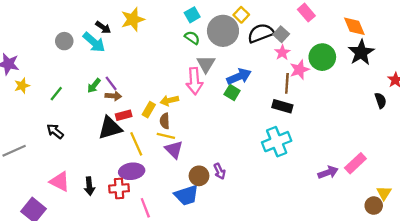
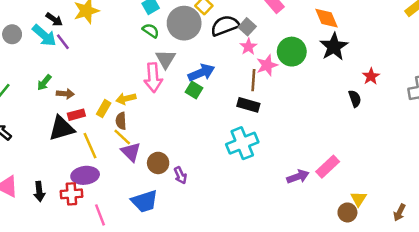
purple line: (111, 83) -> (63, 42), moved
yellow line: (166, 136) -> (122, 137), turned 30
brown circle: (199, 176) -> (158, 163), moved

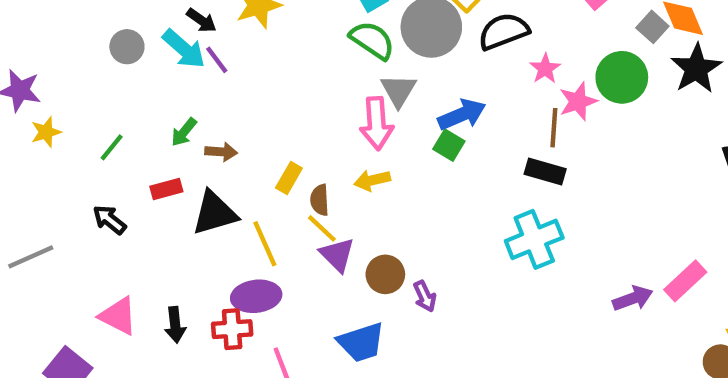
gray square: (247, 27) -> (652, 27), moved
green semicircle: (151, 31) -> (372, 40), size x1.5
yellow arrow: (126, 99) -> (372, 180), moved
red rectangle: (76, 115) -> (166, 189), moved

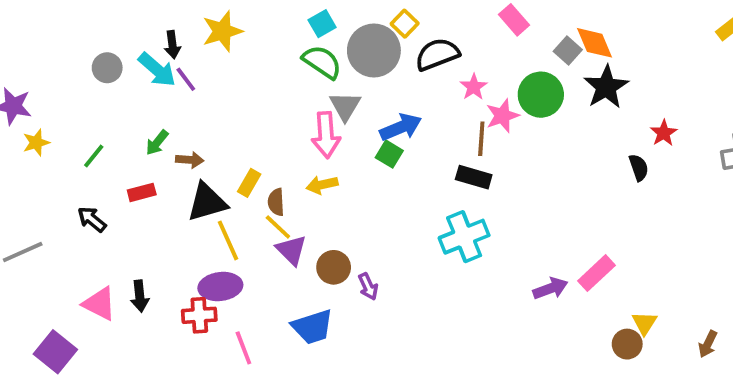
black arrow: (201, 20) -> (172, 45), turned 48
black triangle: (215, 213) -> (207, 202), moved
black arrow: (175, 325) -> (140, 296), moved

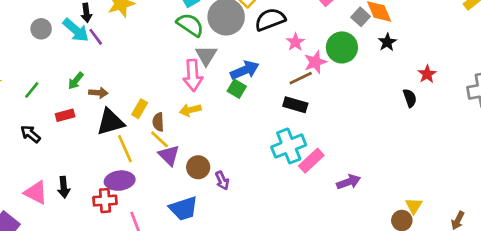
black star: (606, 87) -> (387, 42), size x0.6
brown line: (481, 139) -> (301, 78), turned 60
pink rectangle: (596, 273) -> (311, 161), moved

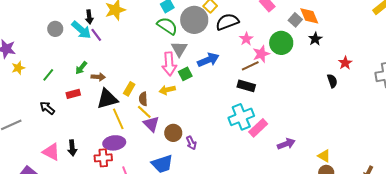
green square: (237, 89) -> (185, 74), moved, turned 32
yellow triangle: (414, 206) -> (324, 156), moved, turned -32

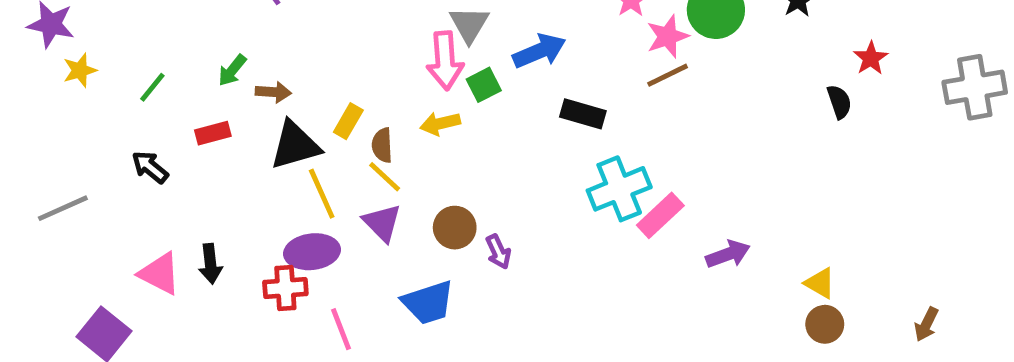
brown line: (250, 66) -> (668, 75), moved
black rectangle: (246, 86) -> (583, 114), moved
purple triangle: (151, 124) -> (382, 223), moved

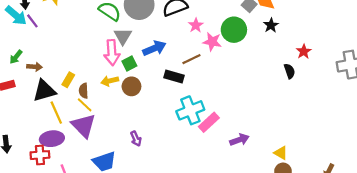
pink star: (668, 36) -> (212, 42), turned 30
brown line: (668, 75) -> (191, 59), moved
purple triangle: (382, 223) -> (84, 126), size x1.4
brown circle: (455, 228) -> (131, 86), moved

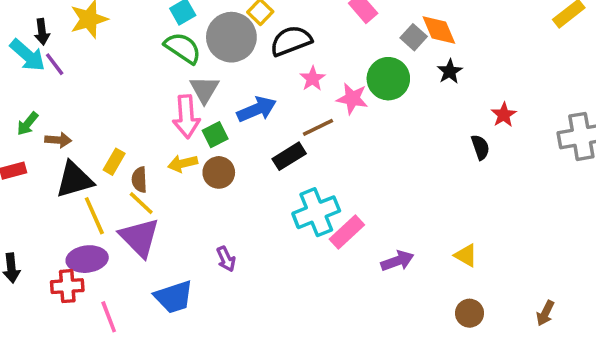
pink star: (196, 25) -> (313, 79), moved
black rectangle: (174, 77) -> (289, 156), turned -48
yellow triangle: (281, 153) -> (466, 255), moved

